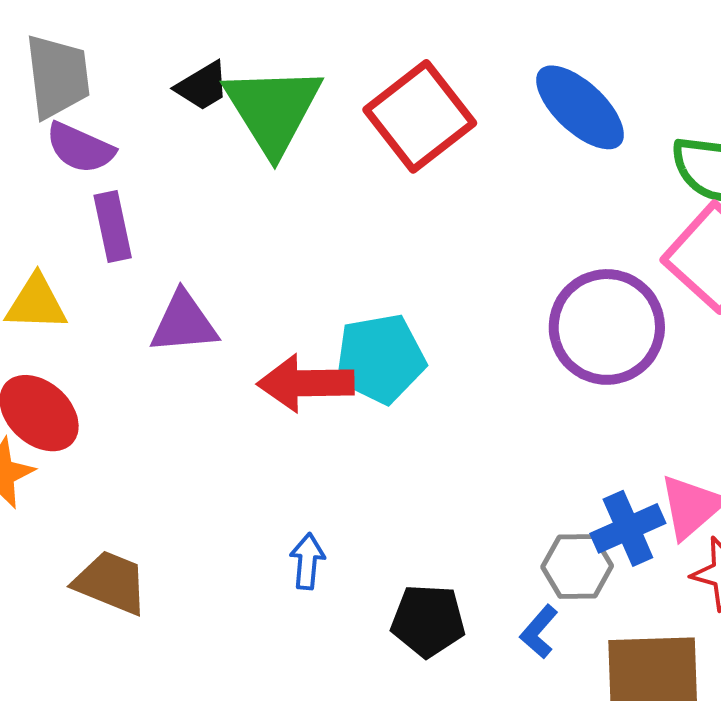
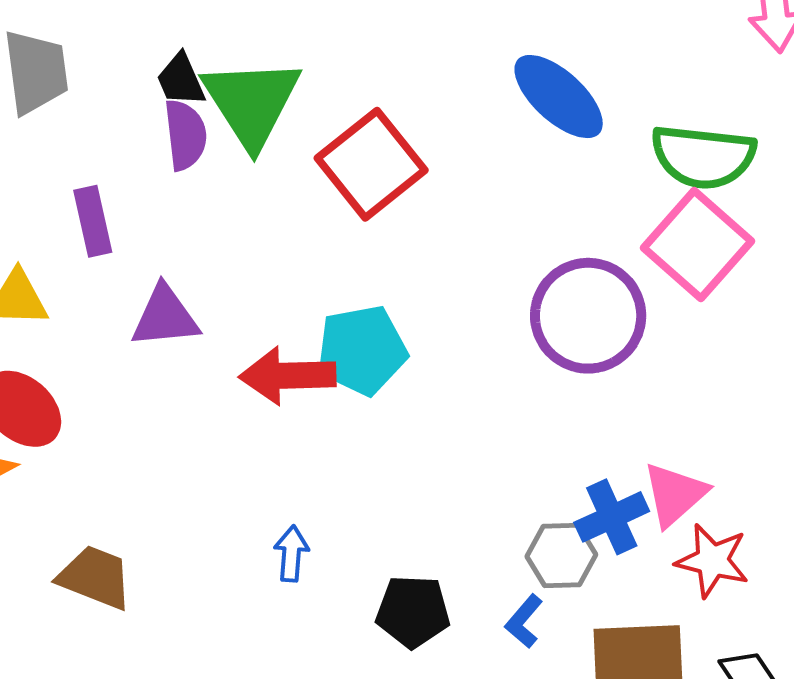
black trapezoid: (202, 86) -> (181, 80), turned 98
red square: (420, 116) -> (371, 164), moved
purple semicircle: (80, 148) -> (185, 135), moved, turned -120

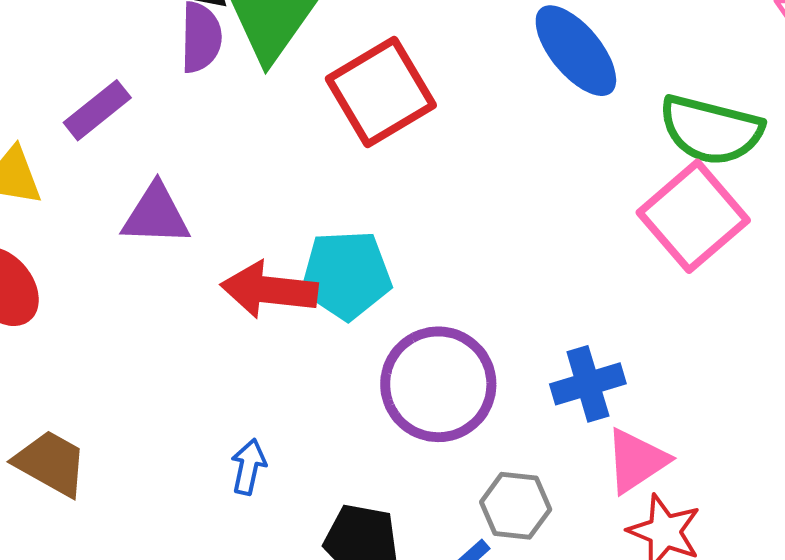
purple rectangle: (93, 221) -> (97, 110), turned 56
purple circle: (588, 316) -> (438, 384), moved
blue cross: (612, 517) -> (588, 384), moved

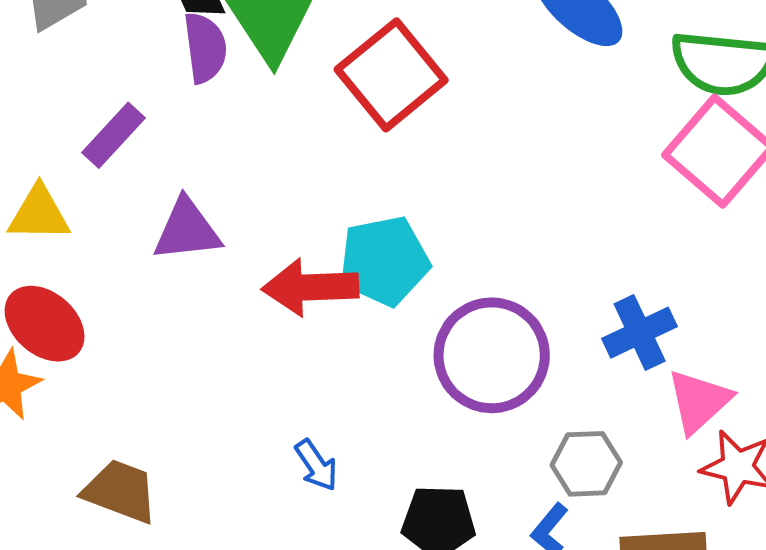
blue arrow: (248, 467) -> (316, 465), turned 142

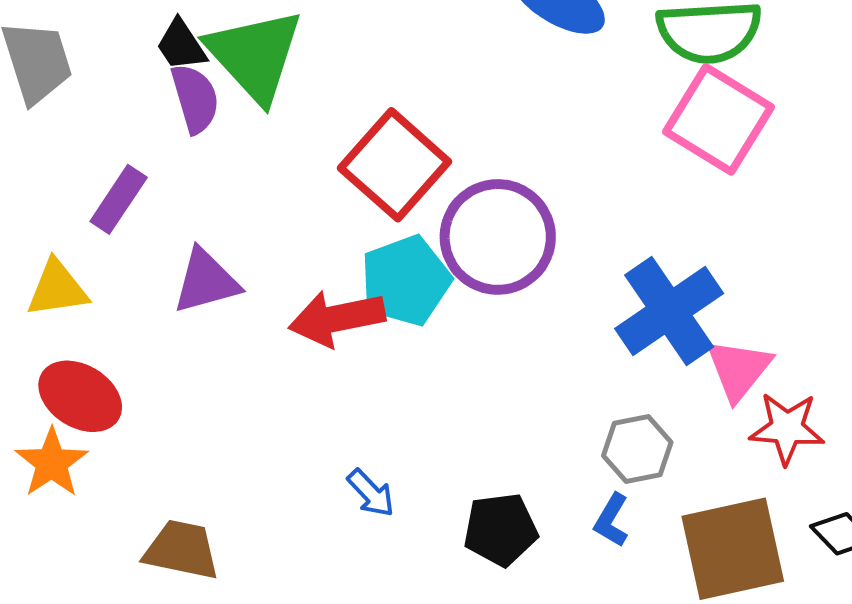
red square: (391, 75) -> (395, 165), moved
blue cross: (640, 333) -> (669, 311), size x1.5
purple circle: (492, 355) -> (498, 237), moved

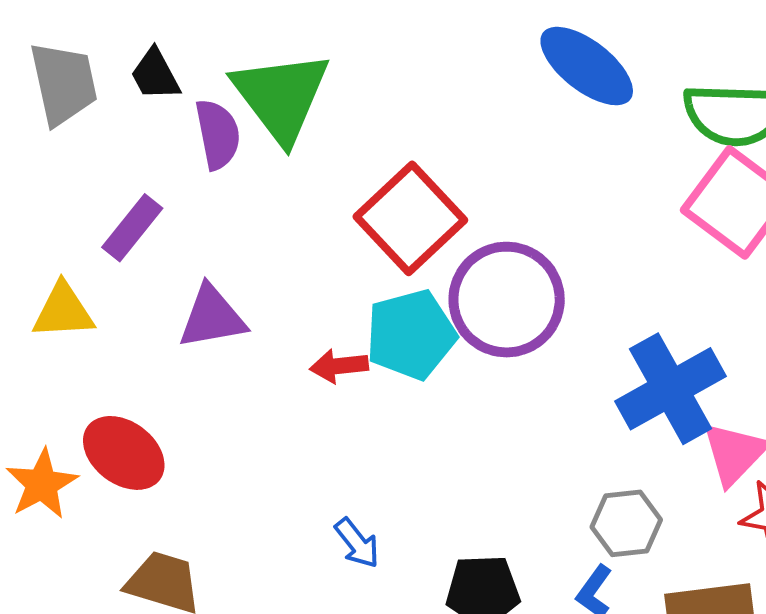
black trapezoid: (181, 45) -> (155, 75), moved
red arrow: (337, 318) -> (339, 366), size x0.6
red ellipse: (80, 396) -> (124, 453), moved

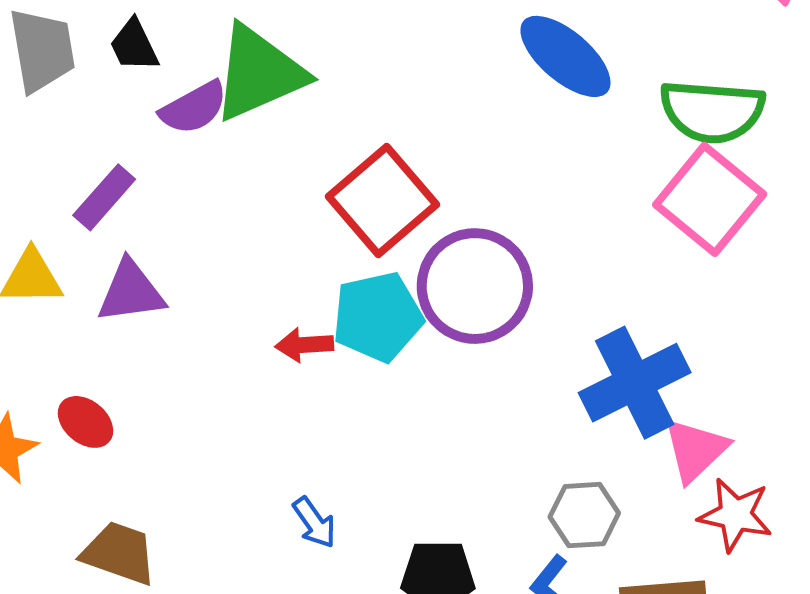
green triangle: (281, 96) -> (259, 73), turned 41
purple semicircle: (218, 134) -> (194, 108), turned 70
purple triangle: (212, 317) -> (131, 292), moved
red ellipse: (124, 453) -> (85, 422), size x0.7

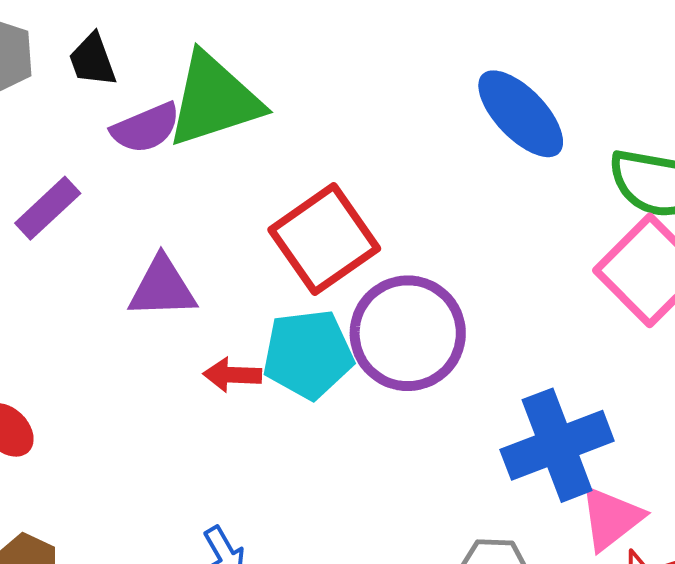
purple triangle: (131, 292) -> (162, 288), moved

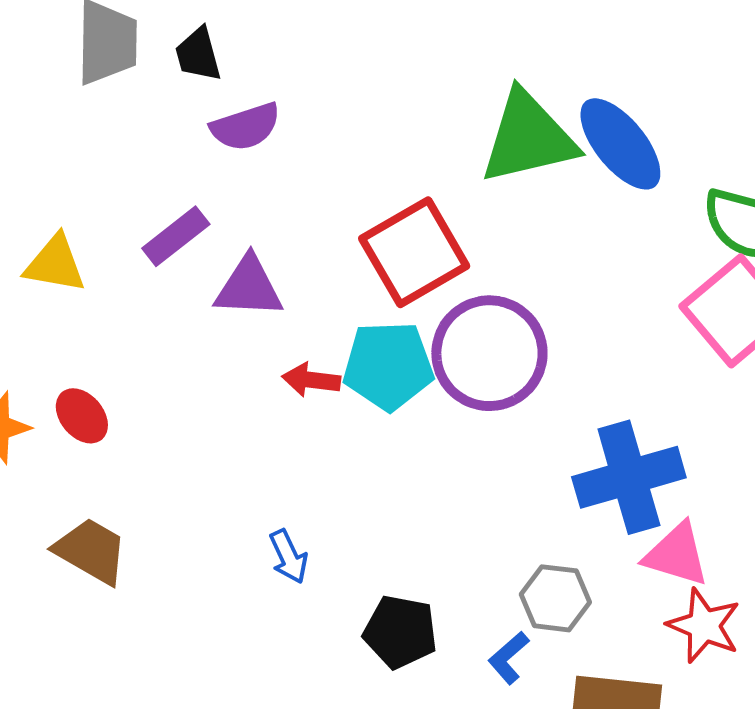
green triangle: (214, 100) -> (528, 138), moved
purple rectangle: (48, 208) -> (176, 236), moved
pink triangle: (611, 518) -> (677, 555), turned 50

